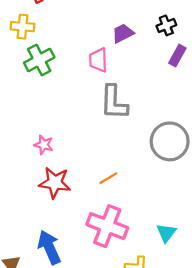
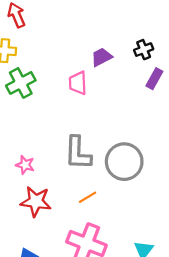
gray L-shape: (114, 102) -> (78, 153), moved
gray circle: (170, 141) -> (124, 162), moved

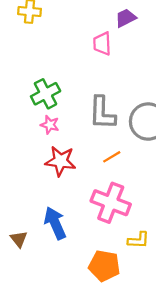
green cross: (21, 83) -> (46, 94), moved

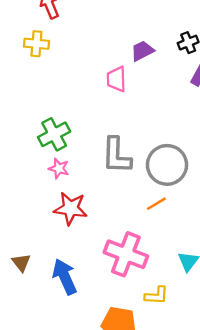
orange line: (112, 157) -> (156, 204), moved
brown triangle: (19, 239) -> (21, 263), moved

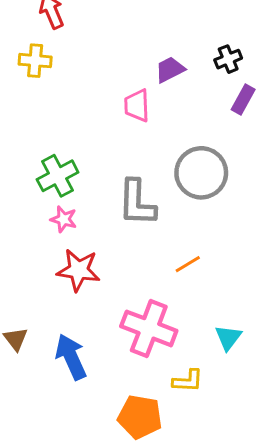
gray circle: (167, 165) -> (201, 173), moved

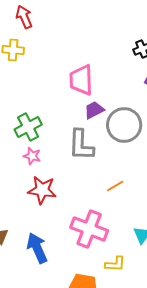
purple trapezoid: (170, 70) -> (94, 110), moved
pink trapezoid: (137, 105) -> (81, 80), size x1.4

